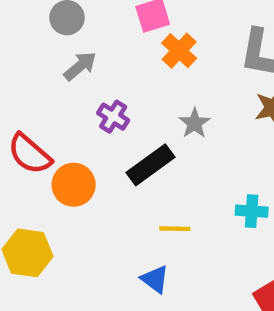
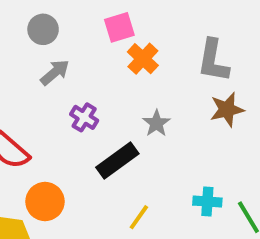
orange circle: (74, 185) -> (45, 202), moved
yellow line: (175, 229) -> (139, 217), turned -56

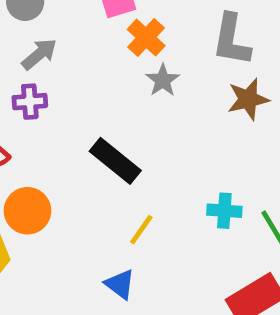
purple cross: (84, 117) -> (30, 102), moved, turned -36
gray star: (157, 123) -> (163, 80), moved
black rectangle: (117, 160) -> (115, 161), turned 75

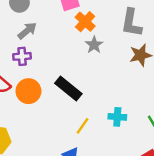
orange circle: (27, 211) -> (28, 91), moved
cyan cross: (224, 211) -> (117, 117), moved

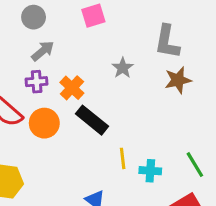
orange cross: (85, 22) -> (72, 88), moved
cyan cross: (117, 117) -> (150, 171), moved
yellow line: (83, 126) -> (123, 158), moved, turned -42

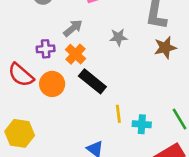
gray arrow: (43, 51) -> (73, 28), moved
gray star: (123, 68) -> (118, 37), turned 30

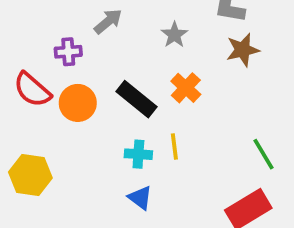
gray star: (118, 37) -> (174, 35), turned -30
orange cross: (75, 54) -> (186, 88), moved
cyan cross: (142, 124) -> (138, 154), moved

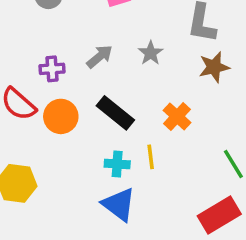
gray arrow: (108, 21) -> (100, 57), moved
orange cross: (186, 88) -> (177, 116), moved
blue triangle: (140, 198) -> (119, 205), size x1.5

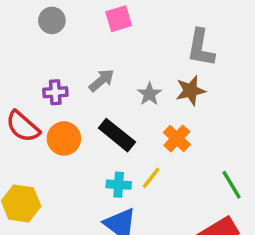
gray star: (151, 53) -> (149, 94), moved
brown star: (214, 67) -> (191, 91), moved
yellow line: (151, 157) -> (151, 178), turned 45

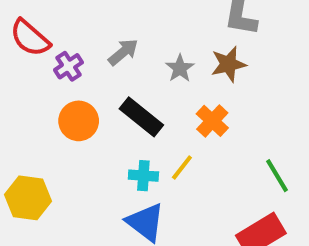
purple cross: (55, 92) -> (68, 66), turned -30
red semicircle: (23, 127) -> (30, 38), moved

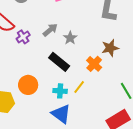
brown star: (228, 64) -> (110, 48), moved
gray star: (180, 68) -> (70, 38), moved
orange circle: (79, 121) -> (28, 85), moved

